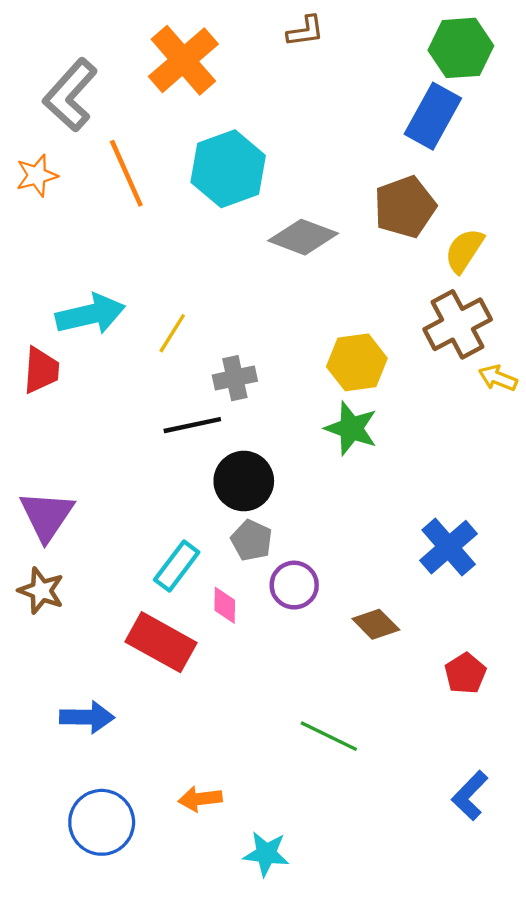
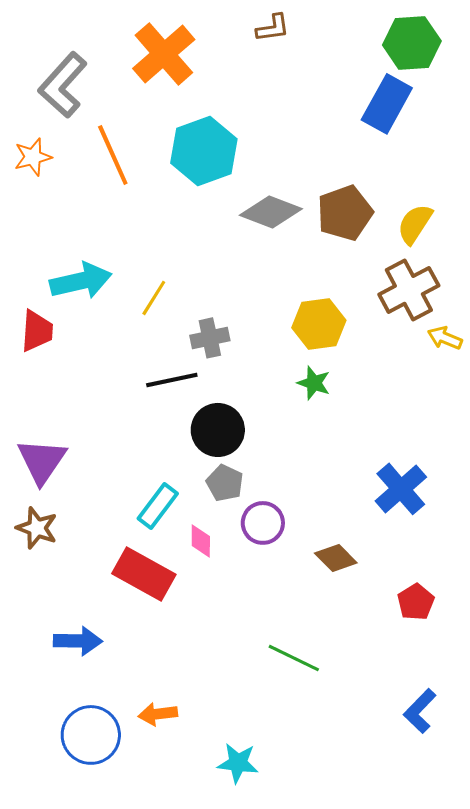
brown pentagon: (405, 207) -> (345, 213), moved
green star: (351, 428) -> (314, 383), size x0.7
orange arrow: (200, 799) -> (158, 714), moved

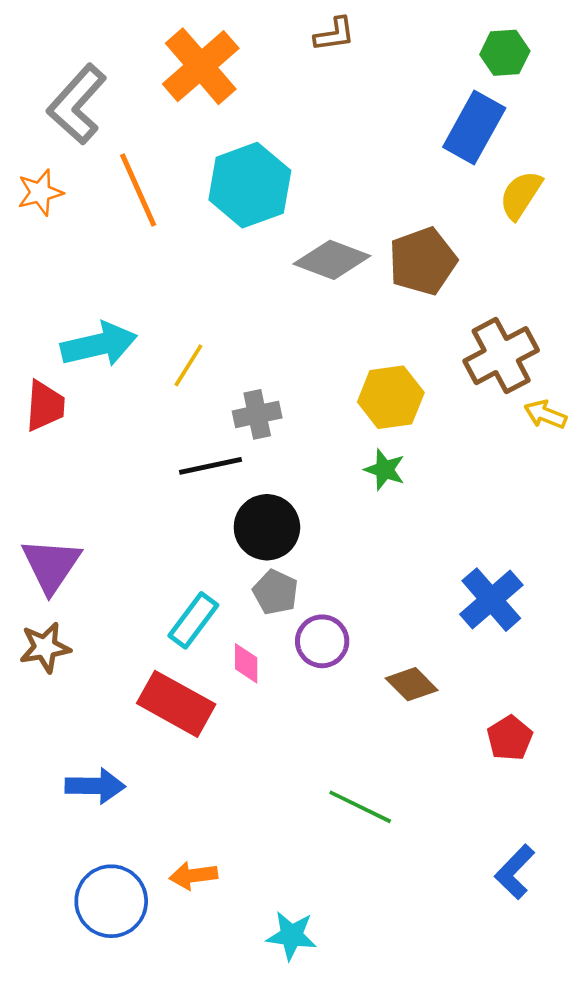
green hexagon: (412, 43) -> (505, 53), size x0.7
yellow semicircle: (415, 224) -> (521, 195), moved
brown star: (37, 528) -> (45, 647), turned -30

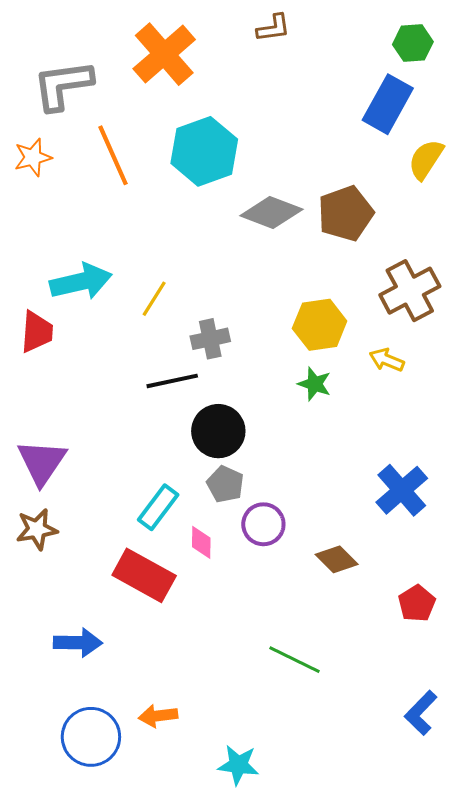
gray L-shape: (77, 104) -> (63, 85), turned 40
yellow arrow: (545, 414) -> (387, 360), moved

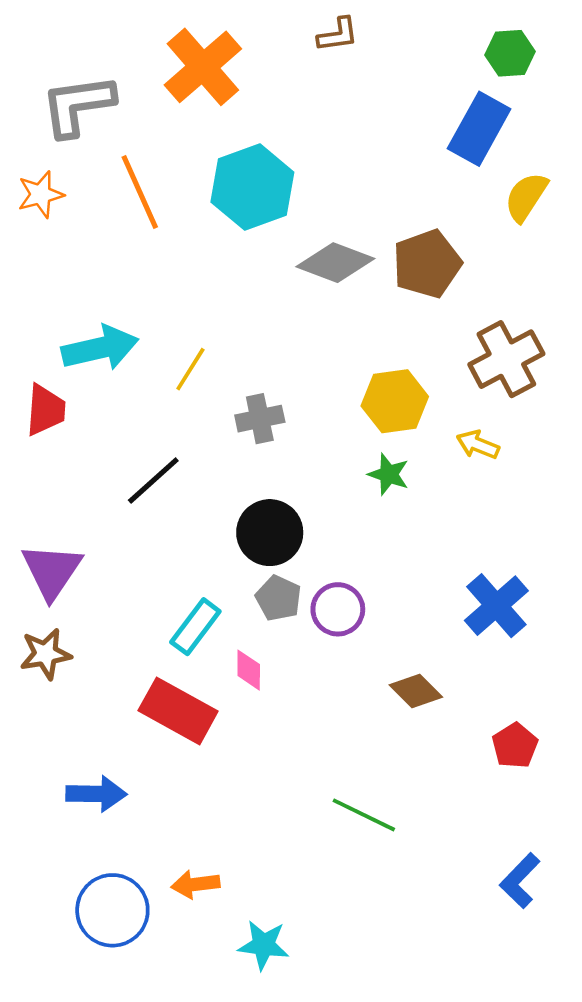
black line: (172, 381) -> (153, 481), moved, turned -30
purple circle: (263, 524) -> (338, 609), moved
cyan star: (238, 765) -> (264, 945), moved

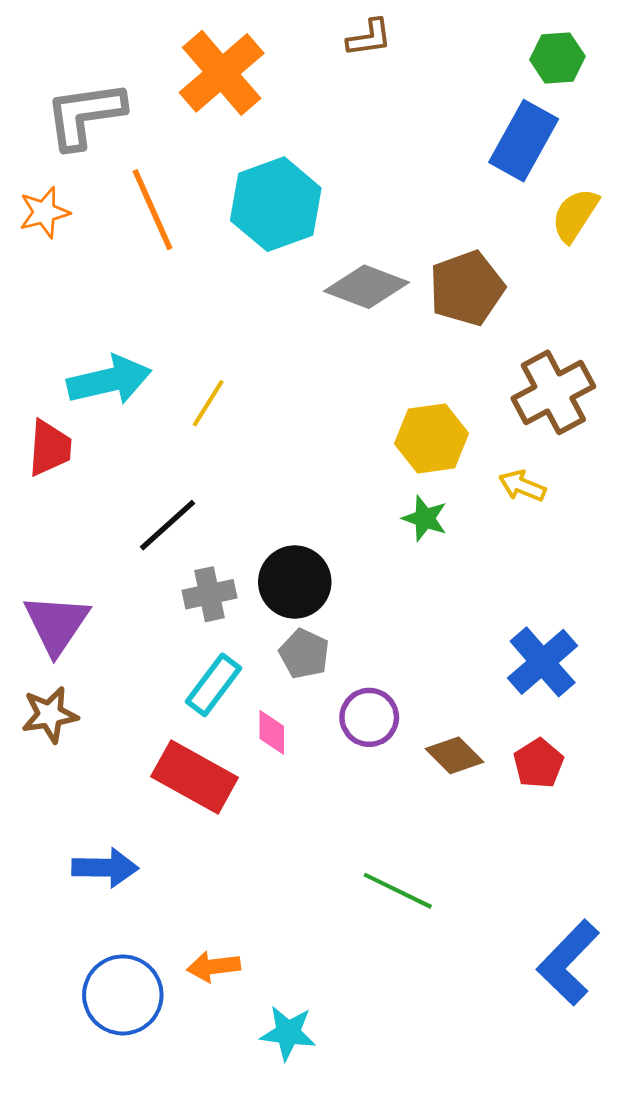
gray cross: (260, 419) -> (209, 594), moved
purple circle: (338, 609) -> (369, 717), moved
red pentagon: (515, 746) -> (538, 763), moved
blue L-shape: (520, 881) -> (568, 962), size x1.4

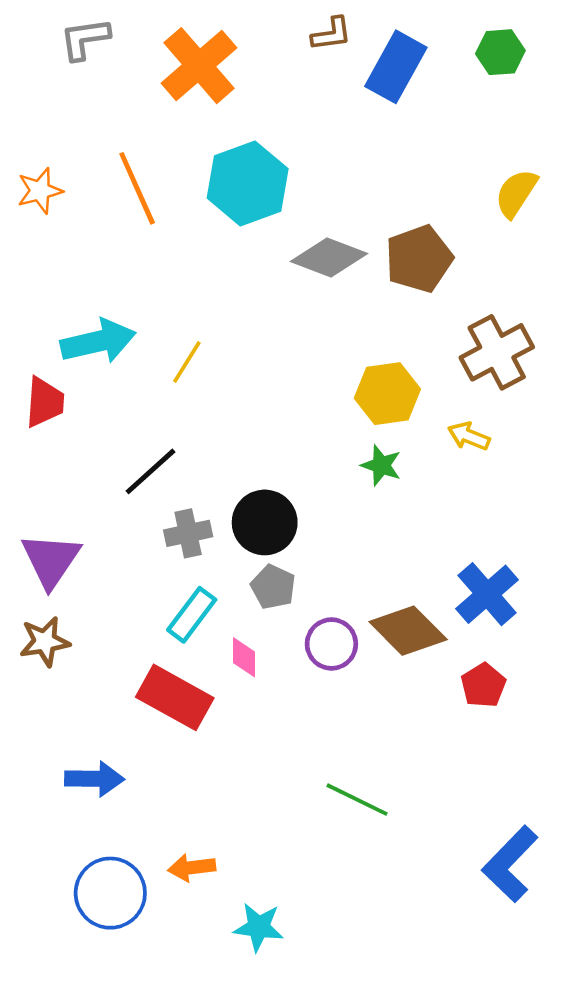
gray L-shape: (85, 115) -> (85, 39), moved, size x0.7
blue rectangle: (524, 141) -> (396, 67), moved
brown diamond: (455, 755) -> (408, 631), moved, size x1.5

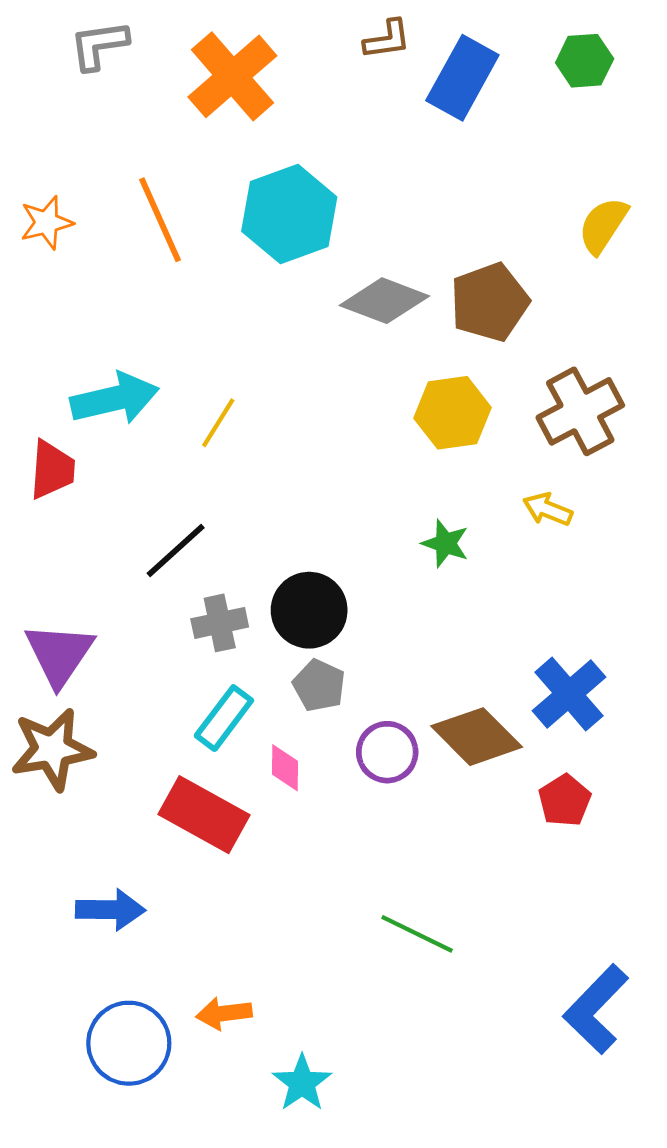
yellow hexagon: (387, 394) -> (453, 413), moved
brown star: (45, 642) -> (52, 749), size x1.4
cyan star: (259, 927) -> (302, 1083), turned 30

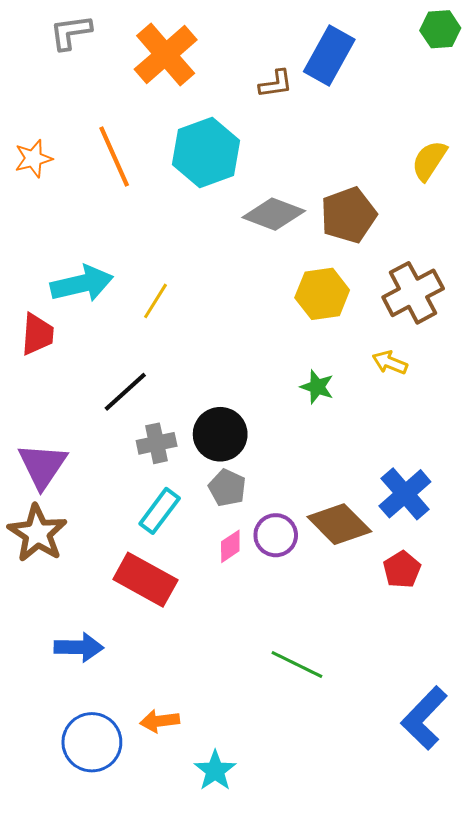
brown L-shape: (387, 39) -> (276, 84), moved
green hexagon: (585, 61) -> (440, 29), moved
brown star: (52, 749) -> (37, 533), turned -30
pink diamond: (285, 768) -> (230, 546), moved, turned 56

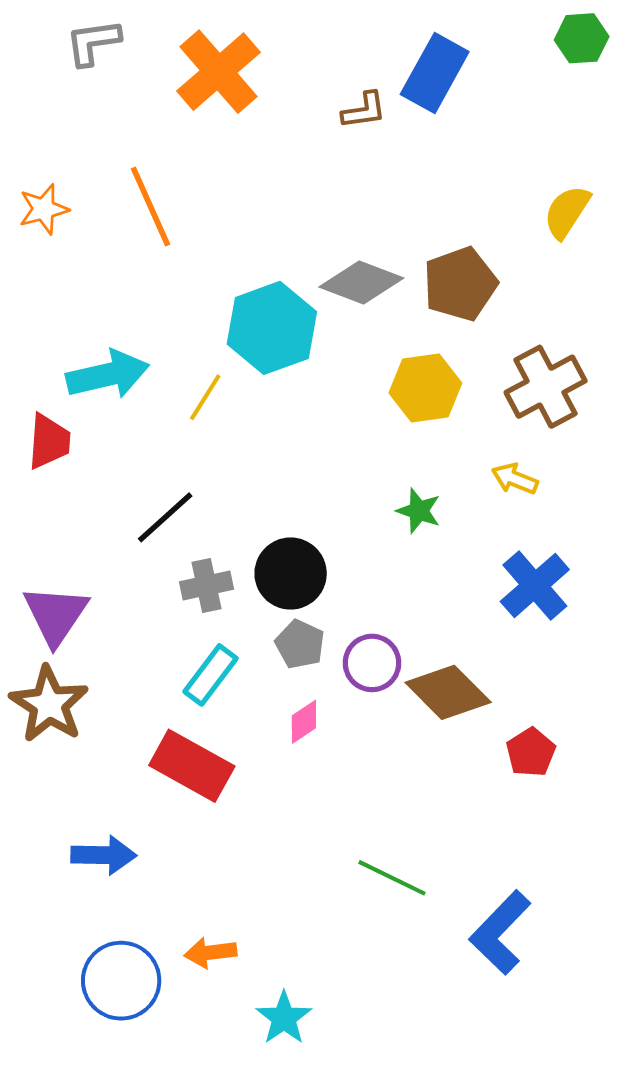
cyan hexagon: (206, 152) -> (272, 328), moved
blue cross: (405, 494) -> (535, 586), moved
purple circle: (276, 535) -> (372, 663), moved
blue L-shape: (424, 718) -> (500, 933), moved

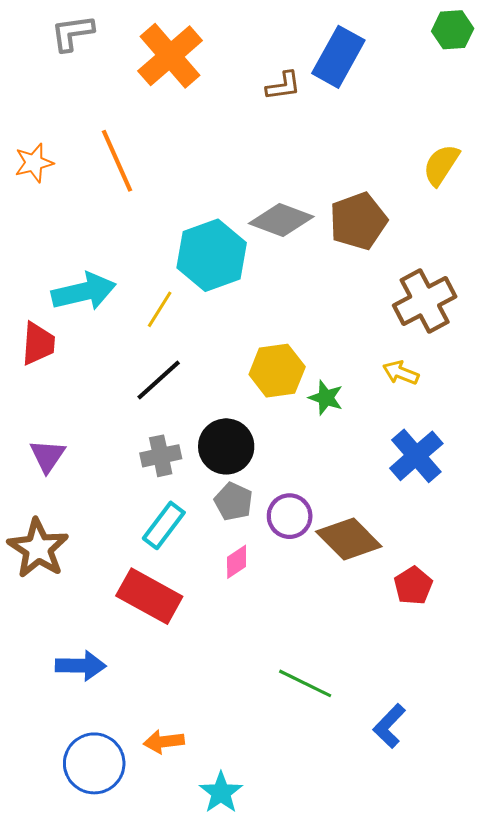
yellow hexagon: (425, 388) -> (277, 371), moved
black line: (165, 517) -> (159, 380), moved
purple triangle: (56, 615) -> (47, 456), moved, size x0.7
blue L-shape: (500, 933) -> (389, 726), size x0.7

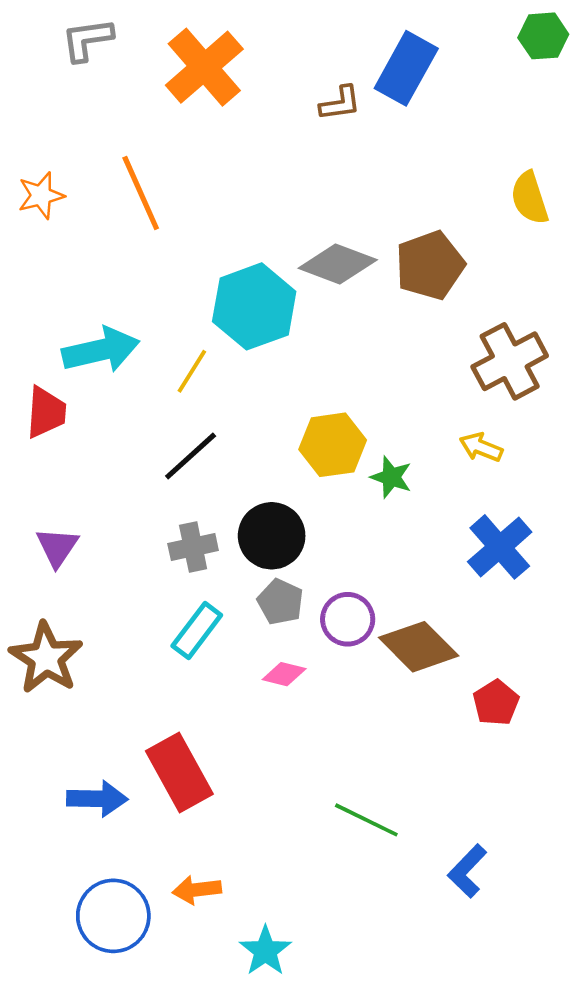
yellow semicircle: (441, 165) -> (530, 198), turned -51
pink diamond: (237, 562) -> (284, 674), turned 48
red rectangle: (149, 596) -> (179, 773), moved, turned 32

